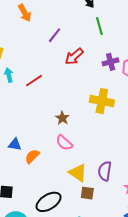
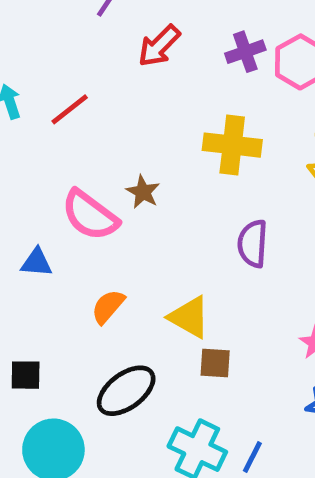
pink semicircle: (64, 143) -> (90, 215), moved, size x1.4
orange semicircle: (32, 156) -> (108, 307), moved
purple semicircle: (105, 171) -> (253, 244), moved

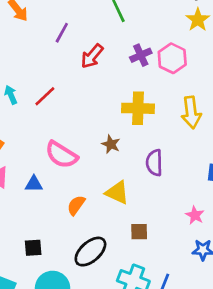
brown star: (143, 192) -> (111, 144), moved
yellow triangle: (189, 317) -> (117, 193), moved

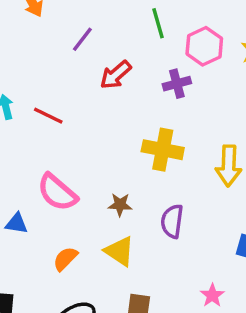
pink hexagon: (172, 58) -> (204, 46), moved
red line: (45, 96) -> (48, 116), turned 60
brown star: (111, 144) -> (120, 205), moved, turned -30

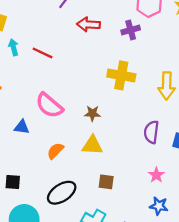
red arrow: (116, 75) -> (88, 24), turned 45
purple semicircle: (172, 221) -> (151, 132), moved
yellow triangle: (119, 251) -> (92, 145), turned -30

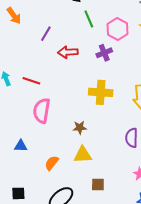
pink semicircle: (49, 105) -> (42, 111), moved, turned 65

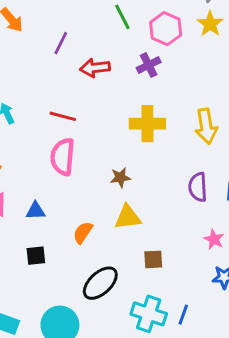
red line: (31, 81) -> (63, 116), moved
black square: (18, 193) -> (36, 256), moved

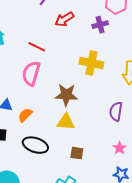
red arrow: (95, 68) -> (64, 19), turned -36
brown star: (120, 178) -> (66, 95), size x1.6
orange semicircle: (83, 233) -> (25, 115), moved
black ellipse: (100, 283) -> (35, 145), moved, turned 50

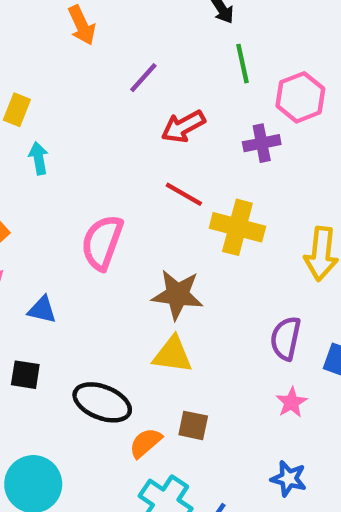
red line: (37, 47) -> (184, 194), moved
orange semicircle: (25, 115) -> (145, 443), moved
pink star: (119, 148) -> (291, 402), moved

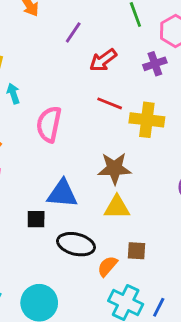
pink semicircle: (102, 242) -> (49, 124), moved
blue triangle: (42, 310) -> (62, 194), moved, size x1.6
black square: (25, 375) -> (36, 219), moved

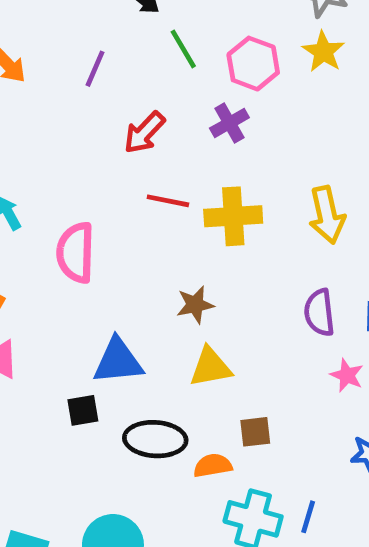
purple line: (73, 32) -> (95, 69), moved
brown star: (115, 168) -> (195, 305), size x0.7
orange semicircle: (107, 266) -> (213, 466), turned 50

